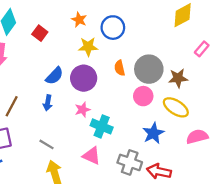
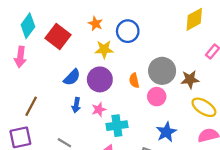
red square: (40, 33) -> (58, 36), size x1.6
orange semicircle: (120, 68) -> (134, 80), moved
blue arrow: (48, 103) -> (76, 105), moved
yellow ellipse: (176, 107) -> (204, 107), moved
cyan cross: (102, 126) -> (117, 126), turned -30

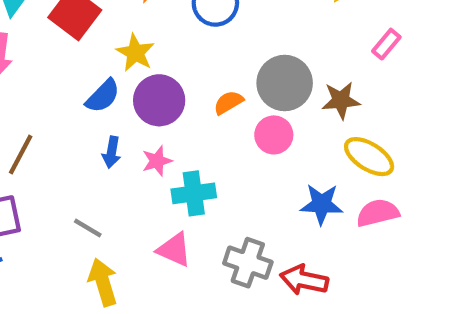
yellow star: (104, 49) -> (135, 53), moved, turned 30
orange semicircle: (134, 80) -> (228, 102), turned 72
blue star: (166, 132) -> (321, 204), moved, turned 30

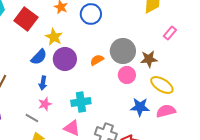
pink circle: (274, 135) -> (127, 75), moved
pink star: (157, 161) -> (45, 104), moved

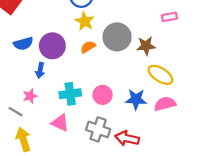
pink rectangle: (170, 33) -> (169, 17), turned 40
yellow star: (54, 37) -> (85, 21), moved
blue semicircle: (39, 57) -> (23, 44), turned 30
pink circle: (127, 75) -> (103, 95), moved
blue arrow: (43, 83) -> (40, 70), moved

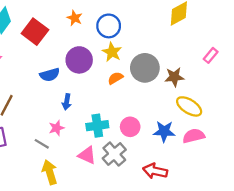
pink rectangle: (169, 17) -> (211, 55), moved, turned -40
purple circle: (52, 46) -> (79, 60), moved
gray cross: (98, 129) -> (114, 154), moved, turned 30

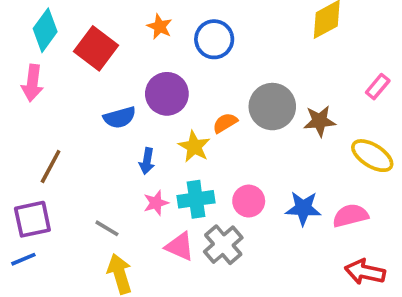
yellow star: (112, 52) -> (194, 147), moved
yellow ellipse: (189, 106) -> (372, 156), moved
pink star: (56, 128) -> (156, 203), moved
red arrow: (155, 171) -> (365, 272), moved

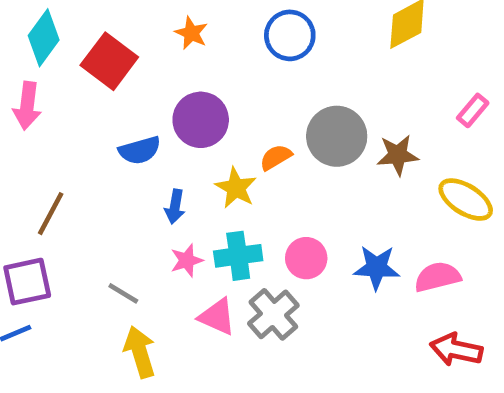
blue circle: (214, 39) -> (290, 35), moved

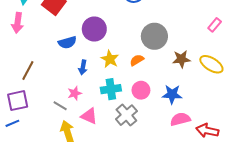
brown star: (398, 155) -> (181, 59), moved
orange semicircle: (276, 157) -> (137, 60), moved
pink star: (187, 260) -> (75, 93), moved
pink semicircle: (438, 277) -> (180, 119), moved
pink triangle: (217, 317) -> (89, 116), moved

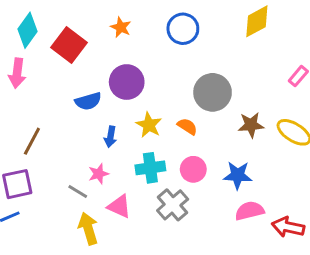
orange semicircle: (137, 60) -> (187, 126), turned 64

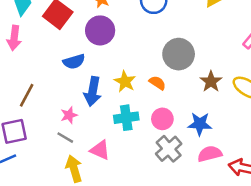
purple circle: (127, 82) -> (100, 30), moved
brown star: (251, 125) -> (211, 82), turned -30
blue arrow: (110, 137) -> (93, 91), size x1.6
pink star: (99, 174) -> (69, 115), moved
gray cross: (173, 205) -> (169, 149), moved

